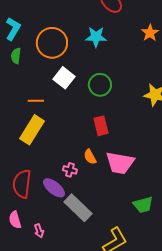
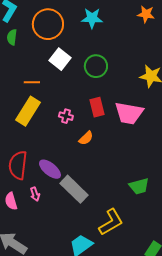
orange star: (150, 33) -> (146, 14), turned -30
orange semicircle: (90, 157) -> (86, 138), turned -105
pink trapezoid: (120, 163) -> (129, 113), moved
pink cross: (70, 170) -> (66, 116), moved
pink arrow: (39, 231) -> (35, 194), moved

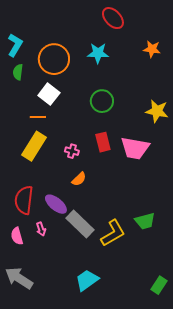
white square: (60, 59) -> (49, 94), moved
orange semicircle: (86, 138) -> (79, 179), moved
yellow L-shape: (111, 222) -> (113, 233), moved

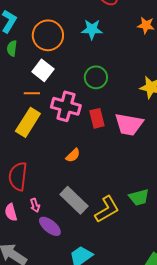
pink cross: (72, 151) -> (66, 106), moved, size x2.0
purple ellipse: (56, 204) -> (50, 226), moved

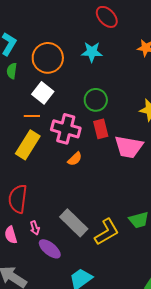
red rectangle: (97, 118) -> (101, 129), moved
orange semicircle: (73, 155) -> (75, 159), moved

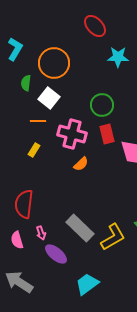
red ellipse: (107, 17) -> (95, 26), moved
cyan star: (92, 52) -> (118, 57), moved
green semicircle: (12, 71) -> (26, 83), moved
yellow rectangle: (28, 145) -> (34, 150), size x0.5

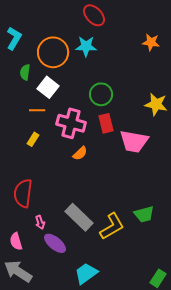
cyan star: (118, 57) -> (86, 46), moved
pink semicircle: (17, 240) -> (16, 241), moved

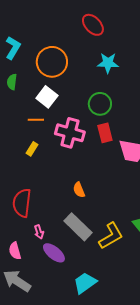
cyan star: (86, 46) -> (108, 63), moved
green semicircle: (25, 72) -> (12, 82), moved
orange semicircle: (80, 153) -> (79, 190), moved, turned 112

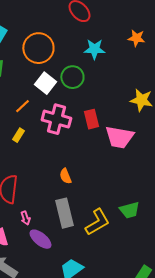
white square: (47, 97) -> (45, 83), moved
green circle: (100, 104) -> (72, 77), moved
orange line: (36, 120) -> (22, 106), turned -42
gray rectangle: (78, 227) -> (64, 213), turned 32

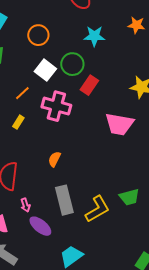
orange circle: (38, 48) -> (38, 35), size x0.7
red rectangle: (91, 119) -> (89, 85), moved, turned 48
orange semicircle: (65, 176) -> (54, 159), moved, turned 49

